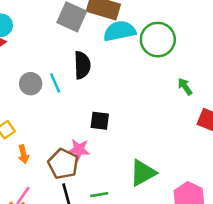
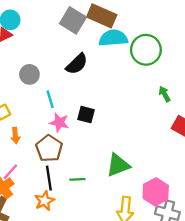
black semicircle: (82, 65) -> (77, 64), turned 40
cyan line: (55, 83) -> (50, 99), moved
pink star: (79, 150) -> (59, 123), moved

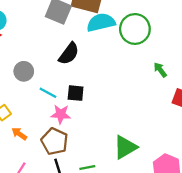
cyan line: (50, 99) -> (48, 93), turned -36
black square: (86, 115) -> (76, 93), moved
orange arrow: (15, 135) -> (19, 134), turned 140

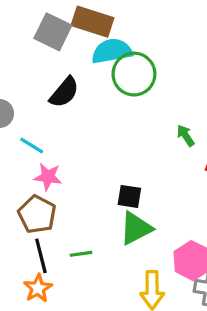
green circle: (135, 29) -> (134, 74), moved
green arrow: (160, 70) -> (186, 136), moved
black square: (76, 93) -> (129, 196), moved

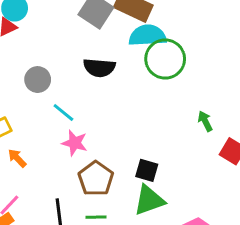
black semicircle: (64, 92) -> (99, 68), turned 48
brown pentagon: (37, 214) -> (96, 179), moved

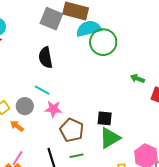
black semicircle: (99, 68) -> (46, 58), moved, turned 85
gray circle: (38, 80) -> (25, 106), moved
green arrow: (205, 121) -> (137, 79), turned -32

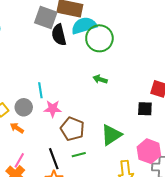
black semicircle: (46, 58) -> (59, 35), moved
green arrow: (137, 79) -> (100, 79), moved
cyan line: (42, 90) -> (40, 90), turned 56
black square: (105, 118) -> (145, 109), moved

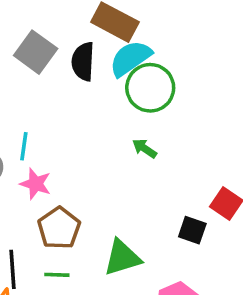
gray square: (46, 18) -> (36, 52), moved
cyan semicircle: (84, 26) -> (130, 58), turned -35
green arrow: (100, 79) -> (145, 148), moved

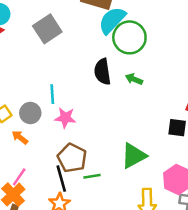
gray square: (36, 52) -> (47, 29), turned 32
black semicircle: (83, 61) -> (102, 72), moved
brown pentagon: (59, 228) -> (72, 158), moved

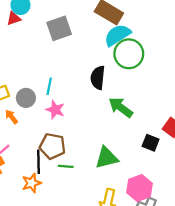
green arrow: (134, 79) -> (121, 107), moved, size x1.6
brown pentagon: (72, 158) -> (52, 146), turned -30

